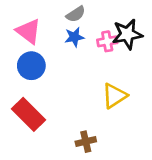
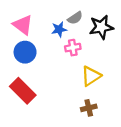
gray semicircle: (76, 14) -> (75, 18), moved
pink cross: (107, 41) -> (73, 48), moved
brown cross: (86, 142) -> (89, 108), moved

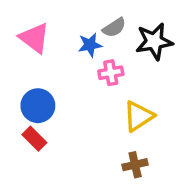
blue circle: (25, 52) -> (38, 106), moved
red rectangle: (23, 91) -> (34, 139), size x0.6

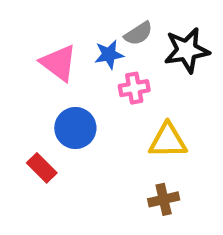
pink triangle: (34, 38) -> (59, 63), moved
blue circle: (38, 106) -> (75, 128), moved
yellow triangle: (139, 116) -> (168, 141), turned 32

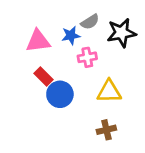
pink triangle: (59, 63) -> (38, 41), turned -44
blue circle: (75, 128) -> (60, 94), moved
red rectangle: (42, 168) -> (44, 76), moved

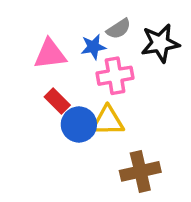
pink cross: (87, 57) -> (115, 76), size x1.4
yellow triangle: (109, 92) -> (108, 121), moved
brown cross: (106, 130) -> (140, 171), size x1.5

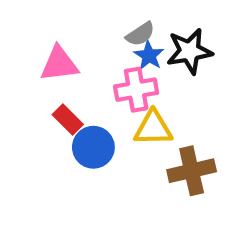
blue star: (93, 47) -> (149, 55), moved, turned -30
yellow triangle: (108, 121) -> (153, 128), moved
brown cross: (140, 171) -> (192, 171), moved

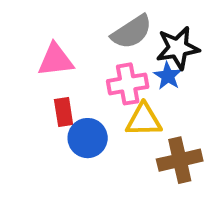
gray semicircle: (140, 34) -> (132, 32), size x1.5
blue star: (149, 55) -> (168, 76), moved
red rectangle: (68, 120) -> (64, 112), turned 36

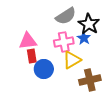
black star: (178, 48) -> (89, 24), turned -30
pink triangle: (56, 60) -> (28, 41), moved
yellow triangle: (144, 120) -> (72, 60), turned -30

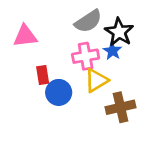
pink triangle: (28, 41) -> (25, 36), moved

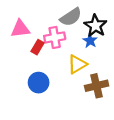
pink cross: (86, 56) -> (55, 37), moved
red rectangle: (43, 75) -> (37, 47), moved, turned 40
blue circle: (59, 92) -> (39, 83), moved

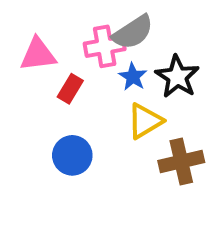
black star: (95, 26) -> (177, 77), moved
pink cross: (55, 37) -> (105, 46), moved
blue star: (90, 41) -> (133, 77), moved

